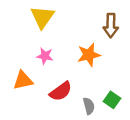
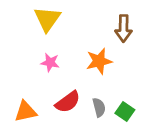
orange triangle: (23, 80) -> (26, 111), moved
gray semicircle: (89, 106) -> (99, 107), moved

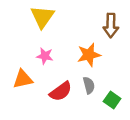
gray semicircle: (99, 107) -> (89, 85), moved
orange triangle: (26, 111) -> (23, 79), moved

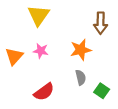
orange triangle: (23, 79) -> (14, 56), moved, turned -36
red semicircle: (61, 91) -> (44, 92), moved

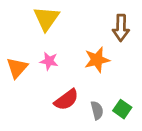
gray semicircle: (81, 77) -> (97, 110), moved
red semicircle: (44, 92) -> (66, 100), moved

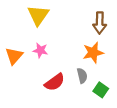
orange star: (97, 60) -> (93, 53), moved
gray semicircle: (97, 110) -> (82, 76), moved

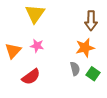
red semicircle: (55, 82) -> (31, 77), moved
green square: (101, 90) -> (93, 74), moved

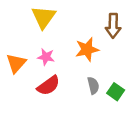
orange star: (85, 48) -> (87, 49), moved
red semicircle: (31, 77) -> (48, 86), moved

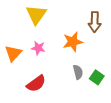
red semicircle: (48, 86) -> (36, 84), moved

